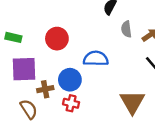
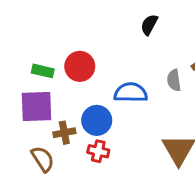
gray semicircle: (126, 29) -> (174, 80), moved
green rectangle: (13, 37) -> (43, 71), moved

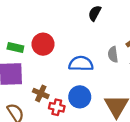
blue circle: (97, 120) -> (80, 97), moved
brown cross: (64, 133) -> (41, 93), moved, turned 35

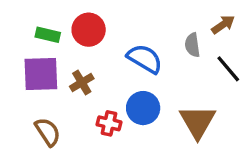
blue semicircle: (81, 64) -> (145, 59), turned 30
brown cross: (41, 93) -> (82, 82), moved, turned 35

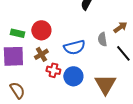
blue semicircle: (145, 59) -> (74, 47), turned 135
brown cross: (82, 82) -> (41, 54), moved
red cross: (109, 123) -> (53, 70), moved

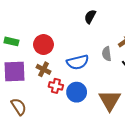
green rectangle: (17, 33) -> (11, 41), moved
brown cross: (41, 54) -> (43, 69), turned -32

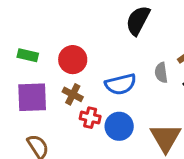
black semicircle: (90, 17) -> (138, 20), size x1.5

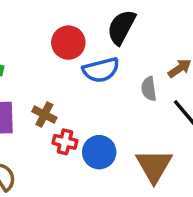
red circle: (73, 60) -> (68, 43), moved
blue semicircle: (121, 84) -> (101, 70), moved

